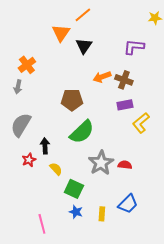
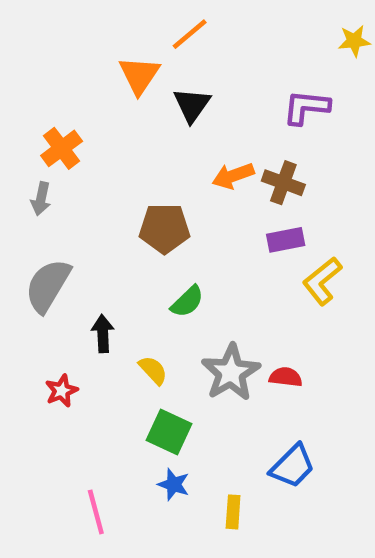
green semicircle: (82, 132) -> (187, 302), size x0.6
red star: (29, 160) -> (62, 391), moved
yellow semicircle: (56, 169) -> (153, 370), moved
yellow rectangle: (102, 214) -> (233, 512), moved

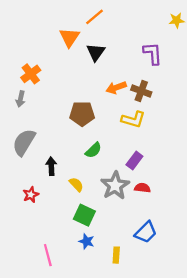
purple L-shape: (306, 107) -> (153, 53), turned 80
purple rectangle: (286, 240) -> (134, 160), moved, turned -42
yellow L-shape: (322, 281) -> (133, 119), moved, turned -125

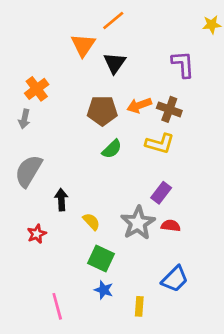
brown pentagon: (82, 114) -> (102, 111), moved
green semicircle: (93, 150) -> (112, 149), moved

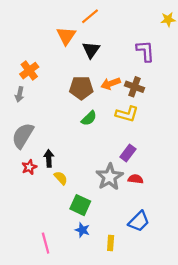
yellow semicircle: (91, 222) -> (61, 178), moved
red star: (37, 234) -> (29, 167), moved

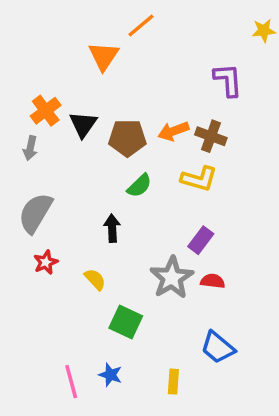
black triangle: (91, 50) -> (83, 124), moved
black arrow: (49, 158) -> (112, 228), moved
blue trapezoid: (139, 221) -> (218, 347), turned 85
blue star: (82, 230) -> (110, 375), moved

